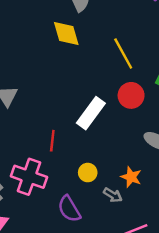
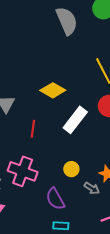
yellow diamond: (66, 33) -> (53, 90), moved, turned -45
red line: (52, 141) -> (33, 129), moved

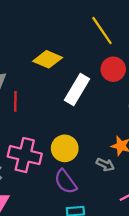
red line: (33, 129) -> (15, 101), moved
yellow circle: (71, 169) -> (65, 148), moved, size x1.5

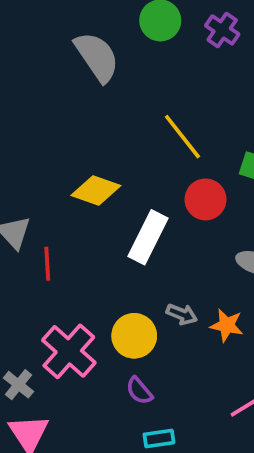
pink cross: (25, 155) -> (69, 351), turned 32
gray arrow: (105, 165) -> (182, 314), moved
purple semicircle: (66, 182) -> (139, 391), size x0.7

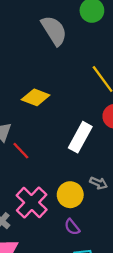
yellow diamond: (96, 191) -> (36, 97), moved
red line: (47, 264) -> (21, 151), turned -42

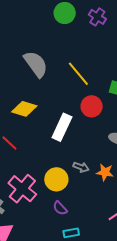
gray semicircle: (54, 30) -> (36, 64), moved
yellow diamond: (36, 97) -> (24, 109), moved

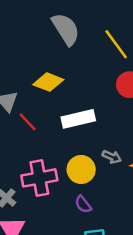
white rectangle: (62, 127) -> (78, 119), moved, turned 48
pink cross: (22, 189) -> (39, 178), turned 36

